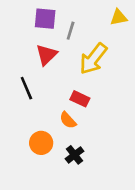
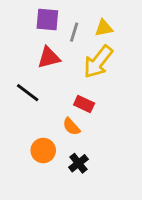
yellow triangle: (119, 17) -> (104, 28), moved
red triangle: (46, 55) -> (49, 58), turned 30
black line: (26, 88) -> (28, 93), turned -30

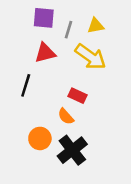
yellow arrow: (98, 62) -> (90, 57), turned -92
black line: (28, 93) -> (26, 85), turned 70
black cross: (78, 163) -> (72, 150), size x1.6

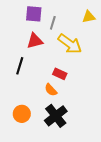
yellow triangle: (96, 26) -> (89, 17), moved
orange circle: (40, 138) -> (22, 114), moved

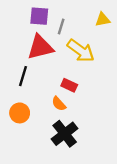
red triangle: (35, 41) -> (40, 47), size x1.4
orange circle: (22, 114) -> (20, 113), moved

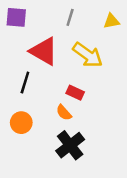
purple square: (39, 16) -> (16, 17), moved
gray line: (61, 26) -> (70, 17), moved
red triangle: (40, 47) -> (44, 51), turned 44

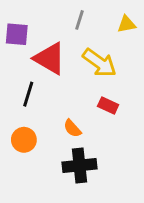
purple square: (16, 17) -> (17, 34), moved
red rectangle: (75, 93) -> (108, 106), moved
black cross: (70, 145) -> (80, 165), turned 32

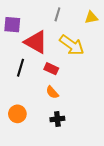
red rectangle: (108, 106) -> (51, 69), moved
orange circle: (24, 140) -> (17, 114), moved
black cross: (80, 165) -> (57, 119), size x0.6

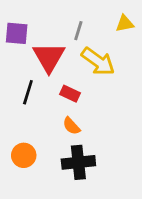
gray line: (57, 14) -> (78, 31), moved
red triangle: (36, 42) -> (49, 57), turned 30
black cross: (57, 119) -> (78, 162), size x1.6

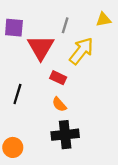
yellow arrow: (98, 61) -> (81, 51), turned -88
black line: (28, 92) -> (17, 94), moved
orange circle: (24, 155) -> (13, 147), moved

